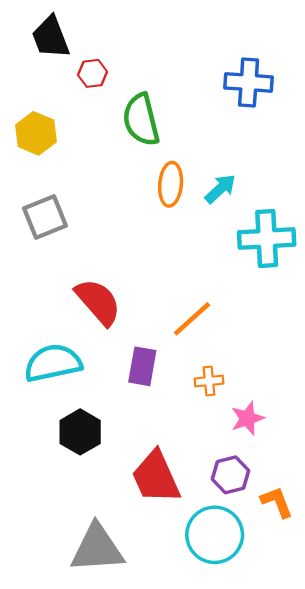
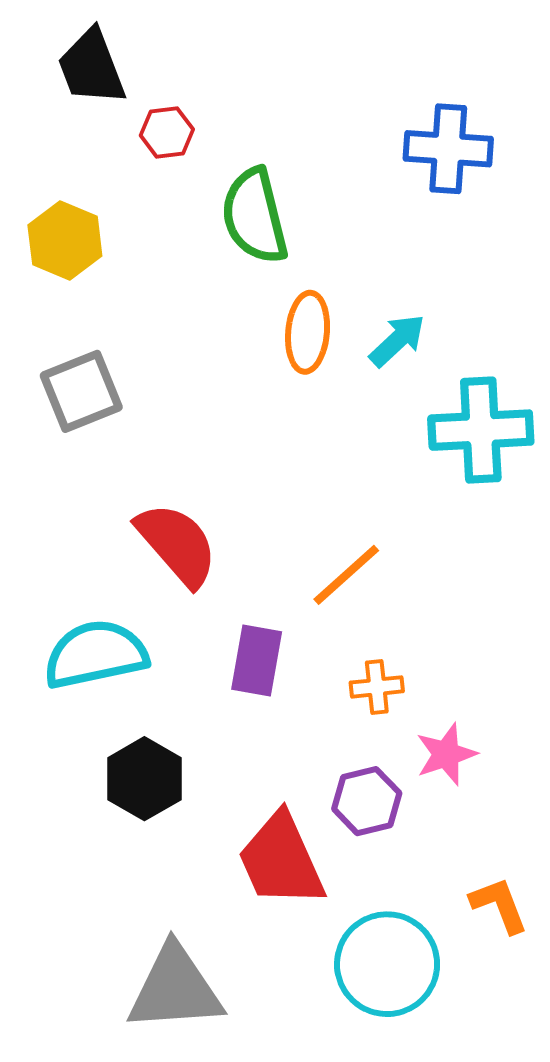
purple hexagon: (230, 475) -> (367, 801), moved

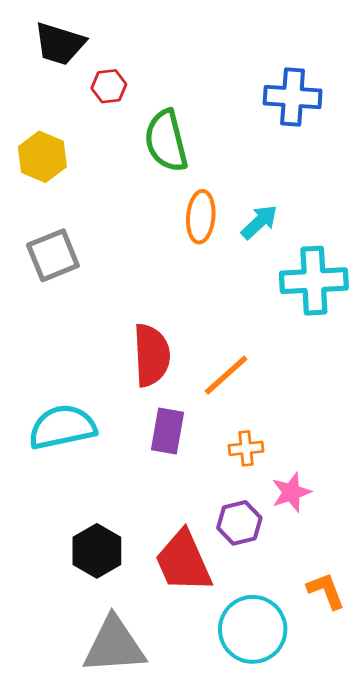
black trapezoid: (91, 67) -> (60, 44), turned -52
red semicircle: (177, 544) -> (151, 355), moved, turned 38
black hexagon: (144, 779) -> (97, 551), moved

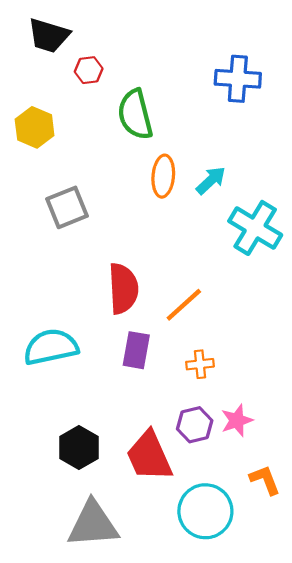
gray square: (53, 255) -> (67, 207), moved
cyan cross: (314, 281) -> (255, 228), turned 34
pink star: (291, 492) -> (237, 420), moved

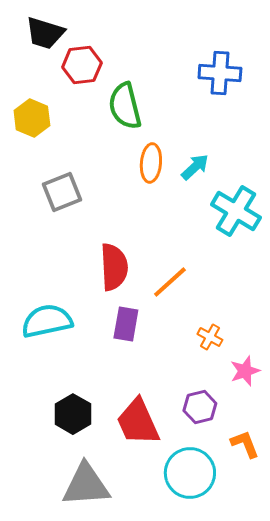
red hexagon: (89, 70) -> (82, 65), size x1.5
orange cross: (200, 364) -> (210, 337), moved, turned 35
pink star: (237, 420) -> (245, 371), moved
purple hexagon: (195, 425) -> (200, 407), moved

